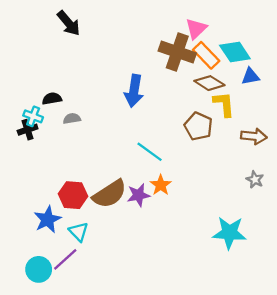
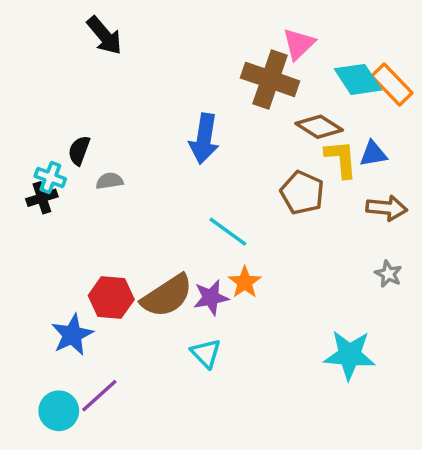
orange rectangle: (206, 55) -> (392, 85), moved
blue triangle: (250, 76) -> (373, 154), moved
black semicircle: (52, 99) -> (79, 150), turned -60
cyan triangle: (79, 232) -> (206, 353), moved

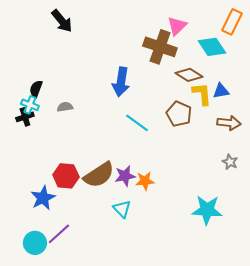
orange rectangle: (392, 85) -> (232, 22), moved, turned 70
black semicircle: (79, 150) -> (36, 89), moved
cyan line: (228, 232) -> (137, 123), moved
orange star: (245, 282) -> (145, 181), moved, turned 30

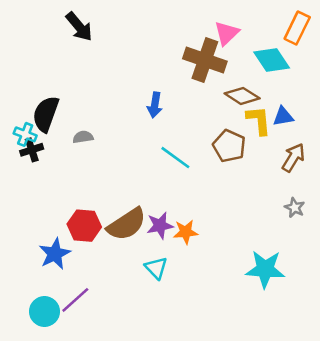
blue arrow: (121, 82) -> (155, 105), size x0.7
black semicircle: (36, 89) -> (46, 114), size x1.6
cyan cross: (30, 105) -> (25, 134), moved
brown arrow: (229, 123) -> (293, 158), turned -65

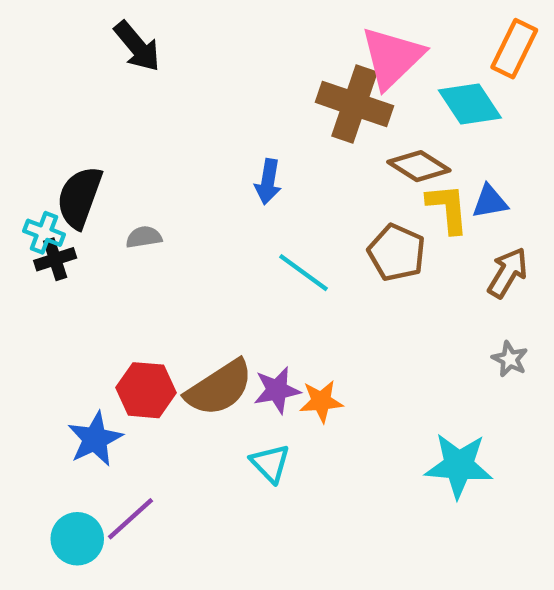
pink triangle: (227, 33) -> (392, 57), size x1.5

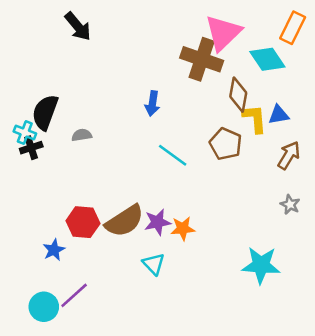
brown diamond: (419, 166) -> (238, 95), turned 68
blue star: (95, 439) -> (54, 250), size x0.7

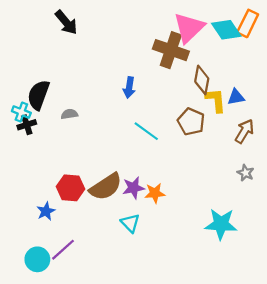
cyan diamond: (267, 59) -> (226, 30), moved

